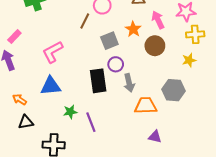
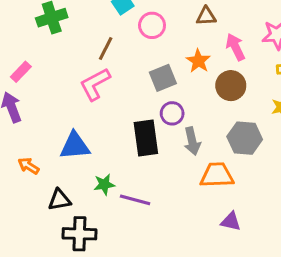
brown line: (85, 21) -> (106, 49), moved
pink L-shape: (53, 52) -> (95, 84), moved
gray hexagon: (174, 90) -> (245, 138), moved
black triangle: (26, 122) -> (59, 200), moved
purple line: (91, 122) -> (135, 200), turned -54

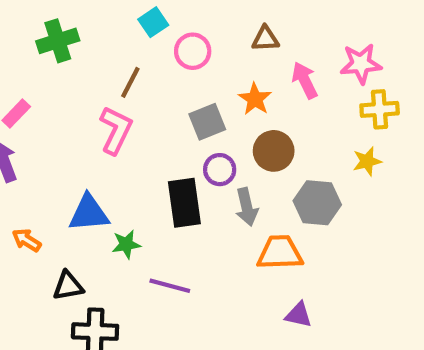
pink L-shape: (95, 84) -> (116, 130), turned 144
brown circle: (231, 86) -> (274, 151), moved
green star: (104, 184) -> (126, 244), moved

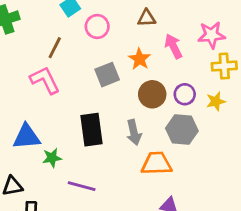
pink L-shape: (116, 130) -> (45, 80), turned -52
purple circle: (220, 170) -> (185, 94), moved

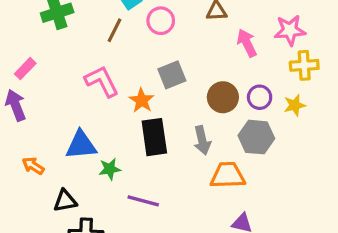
brown line: (55, 48) -> (114, 30), moved
orange star: (140, 59) -> (142, 100), moved

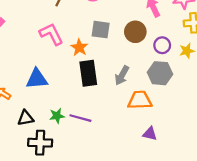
gray square: (172, 75) -> (101, 30), turned 30
brown circle: (223, 97) -> (135, 32), moved
gray arrow: (202, 140) -> (122, 75), turned 42
green star: (110, 169) -> (57, 116), moved

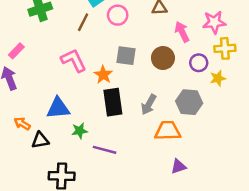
purple circle: (162, 45) -> (199, 63), moved
green star: (57, 116) -> (80, 131), moved
black triangle: (26, 118) -> (40, 140), moved
purple triangle: (150, 134) -> (178, 166), turned -32

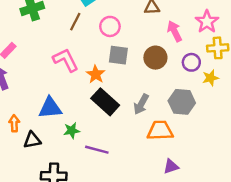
pink circle: (118, 15) -> (110, 26), moved
pink star: (214, 22) -> (207, 22), turned -30
black rectangle: (113, 102) -> (105, 102), turned -40
orange arrow: (22, 124) -> (14, 123), turned 56

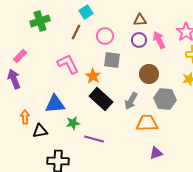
brown circle: (155, 58) -> (149, 74), moved
purple circle: (191, 62) -> (139, 40), moved

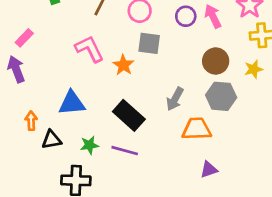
brown circle: (149, 74) -> (216, 61), moved
black rectangle: (101, 99) -> (129, 115), moved
green star: (73, 123) -> (89, 145), moved

